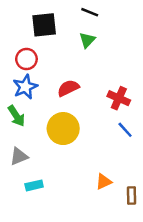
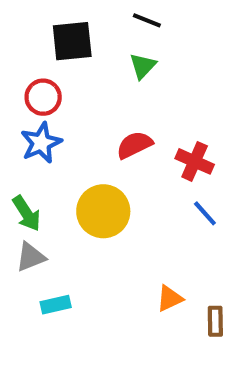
red semicircle: (68, 88) -> (134, 145), moved
green arrow: (16, 116) -> (27, 213), moved

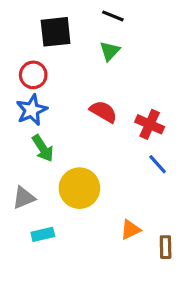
red semicircle: (134, 145) -> (103, 112), turned 56
yellow circle: (103, 211) -> (79, 188), moved
green arrow: (27, 213) -> (43, 148), moved

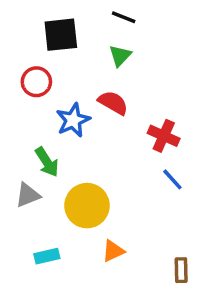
blue star: (32, 110) -> (73, 120), moved
red semicircle: (103, 112) -> (113, 103), moved
gray triangle: (24, 198) -> (28, 195), moved
orange triangle: (130, 230) -> (113, 251), moved

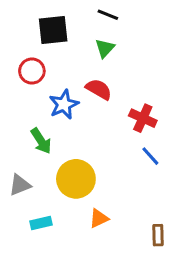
gray triangle: (28, 195) -> (20, 185), moved

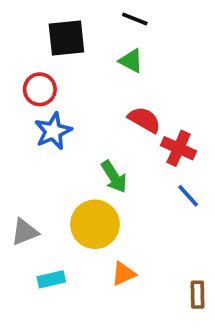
green triangle: (105, 48) -> (131, 61), turned -45
red semicircle: (99, 89) -> (144, 120), moved
blue star: (64, 104) -> (53, 131), moved
green arrow: (41, 141) -> (114, 177), moved

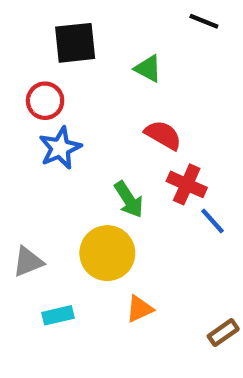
black line: (135, 19) -> (204, 21), moved
red cross: (179, 148) -> (187, 184), moved
brown rectangle: (198, 295) -> (223, 333), turned 56

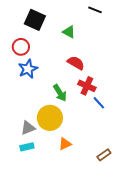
black square: (75, 43) -> (35, 20), turned 30
gray triangle: (28, 262) -> (28, 128), moved

